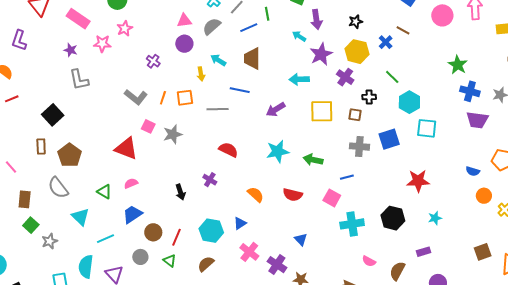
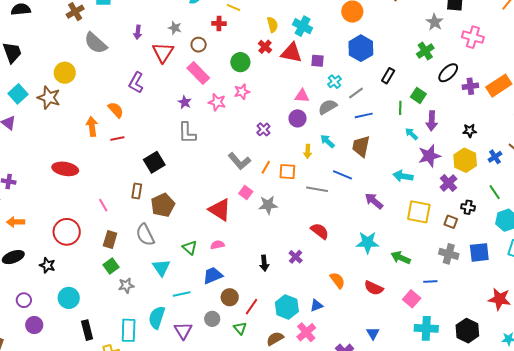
green line: (267, 14) -> (400, 108), moved
purple arrow: (276, 109) -> (374, 201), turned 60
pink cross: (249, 252) -> (306, 332), moved

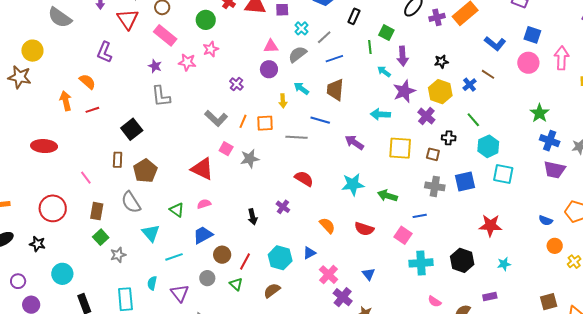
cyan semicircle: (157, 317) -> (152, 283), size x0.6
pink cross: (306, 332) -> (328, 275), moved

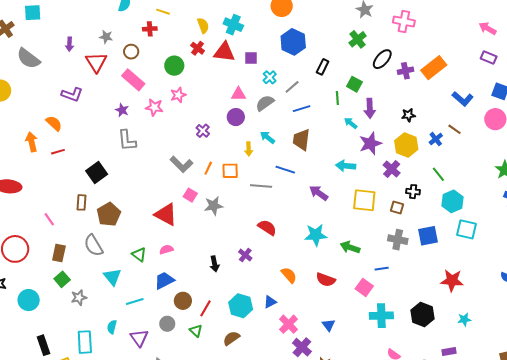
purple L-shape: (104, 52) -> (72, 95), turned -95
cyan circle: (62, 274) -> (29, 300), moved

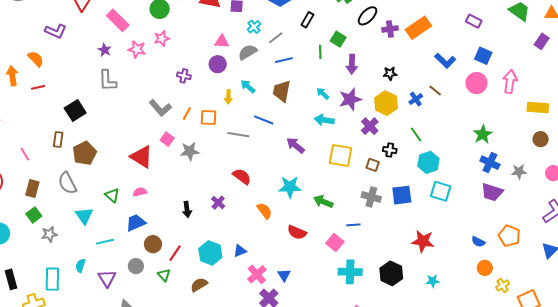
cyan arrow: (351, 123) -> (323, 94), moved
purple cross: (203, 131) -> (184, 76), turned -32
orange semicircle: (289, 275) -> (264, 211), moved
blue triangle: (329, 325) -> (284, 275), moved

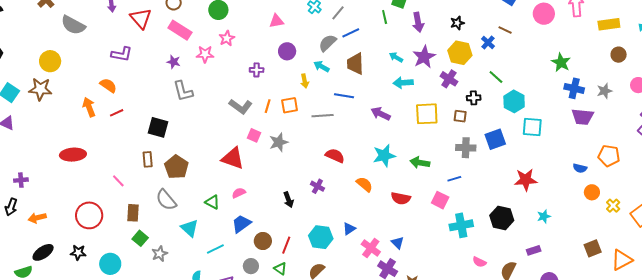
pink triangle: (222, 42) -> (277, 21), moved
gray semicircle: (248, 52) -> (328, 43), moved
black square: (75, 111) -> (158, 127), turned -30

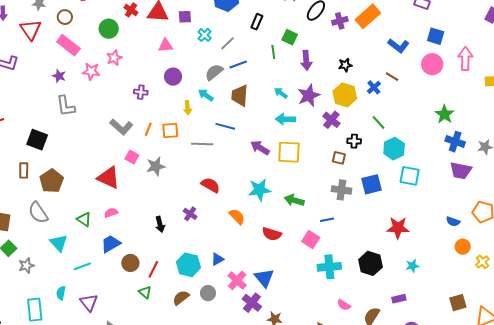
yellow square: (427, 114) -> (289, 152), moved
blue triangle: (397, 243) -> (264, 278), size x1.5
gray circle: (251, 266) -> (208, 293), moved

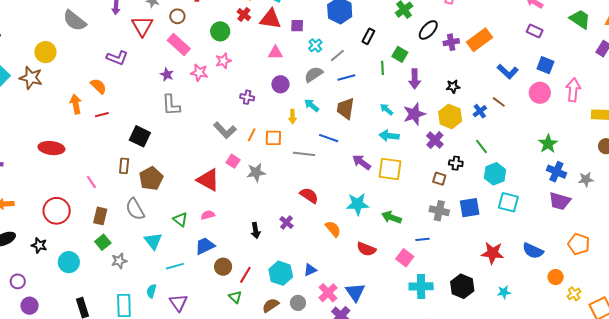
gray semicircle: (214, 72) -> (314, 74), moved
blue semicircle: (453, 221) -> (533, 251), moved, size x1.5

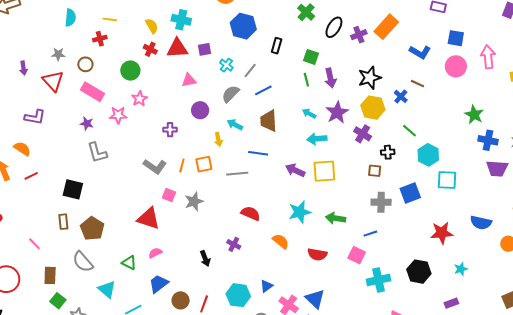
green line: (382, 68) -> (306, 80), moved
black star: (453, 87) -> (370, 78), size x1.6

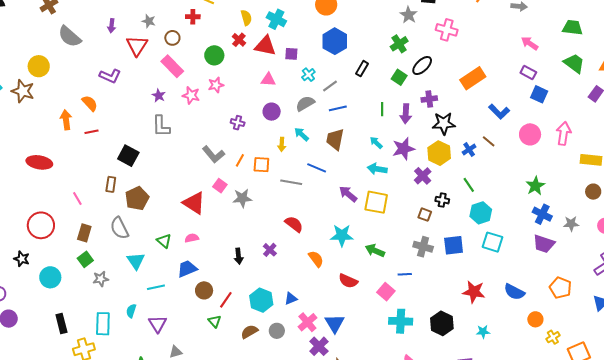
purple cross: (359, 35) -> (429, 99), moved
blue square: (456, 38) -> (539, 94), moved
green square: (311, 57) -> (399, 77), moved

